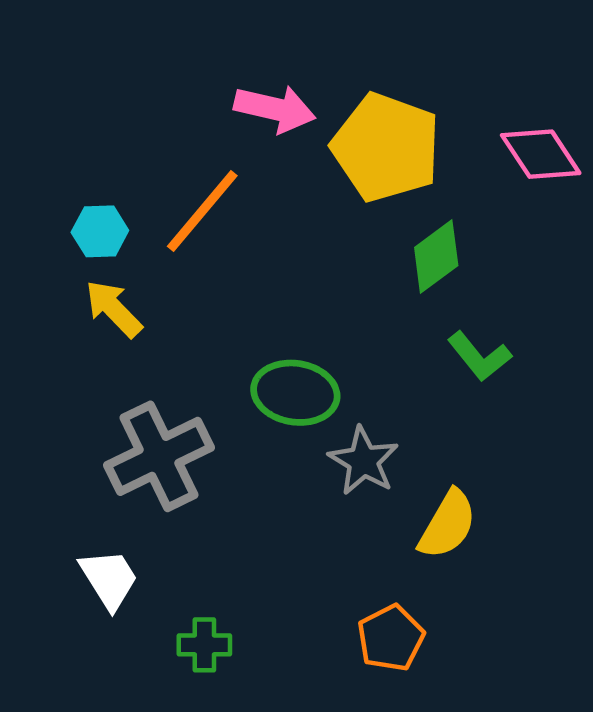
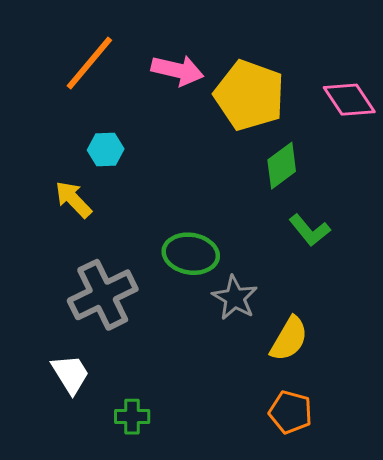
orange line: (202, 211) -> (89, 63), moved
cyan hexagon: (100, 231) -> (106, 150), moved
orange pentagon: (391, 638) -> (291, 412), moved, turned -30

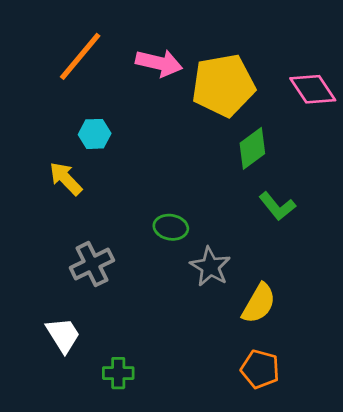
yellow pentagon: (249, 95) -> (223, 85), turned -30
green ellipse: (191, 254) -> (171, 227), size x0.7
gray cross: (103, 295) -> (92, 264), size x0.7

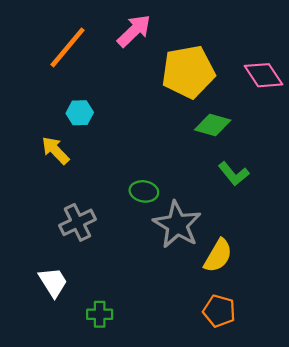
pink arrow: (159, 63) -> (134, 31), moved, turned -57
green diamond: (252, 148) -> (213, 125), turned 52
gray star: (210, 267) -> (177, 225), size x1.4

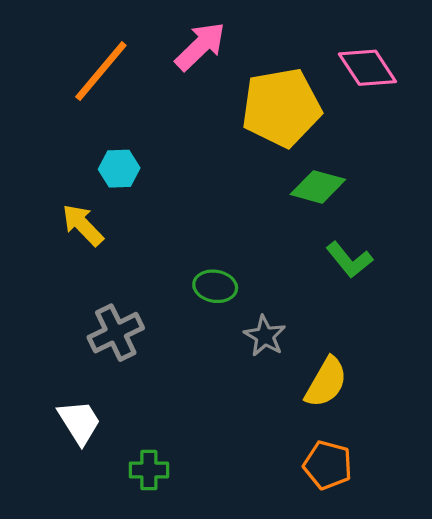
pink diamond: (263, 75) -> (367, 68), moved
gray star: (177, 225) -> (265, 336), size x0.6

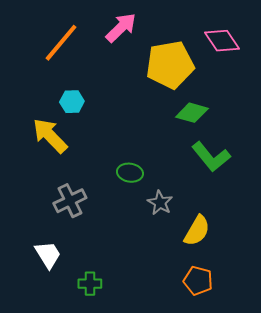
yellow arrow: (83, 225) -> (50, 136), size x1.4
green L-shape: (349, 260) -> (211, 157), size x1.4

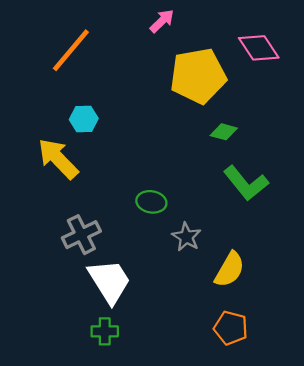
pink arrow: (121, 28) -> (162, 21), moved, size x0.7
green diamond: (192, 113) -> (224, 132), size x0.7
white trapezoid: (48, 255) -> (109, 281), moved, size x1.4

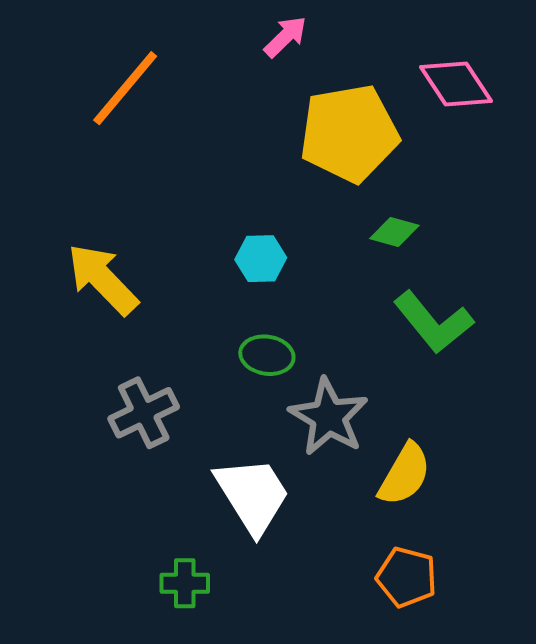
cyan hexagon: (84, 119) -> (261, 259), moved
gray star: (186, 237) -> (329, 417), size x1.5
white trapezoid: (109, 281) -> (253, 495), moved

